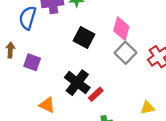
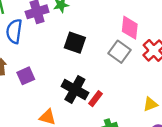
pink diamond: (121, 29) -> (130, 28), moved
purple square: (32, 62) -> (26, 76), turned -35

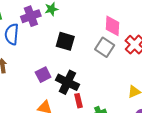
purple square: (26, 76) -> (43, 75), moved
red rectangle: (96, 99) -> (78, 101), moved, turned -48

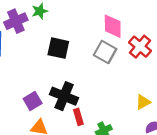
purple square: (43, 75) -> (33, 101), moved

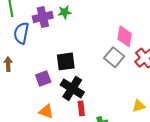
black square: (58, 48) -> (66, 61), moved, turned -30
purple square: (33, 101) -> (43, 78), moved

